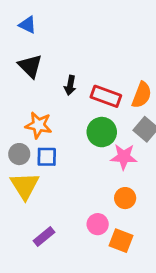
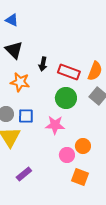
orange star: (38, 125) -> (20, 82), moved
pink star: (124, 157) -> (55, 125), moved
pink circle: (98, 224) -> (67, 155), moved

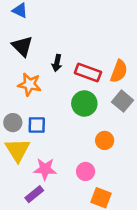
pink star: (55, 125) -> (45, 169), moved
orange circle: (83, 146) -> (105, 140), moved

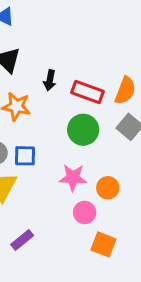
orange circle: (105, 140) -> (108, 188), moved
pink star: (45, 169) -> (73, 178), moved

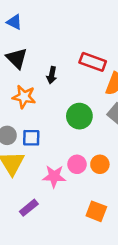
red rectangle: (88, 92) -> (93, 62), moved
pink star: (73, 178) -> (54, 176), moved
pink circle: (85, 212) -> (77, 164), moved

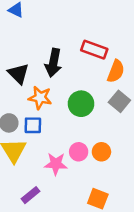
black triangle: (17, 58) -> (18, 74), moved
black arrow: (52, 75) -> (53, 63), size x1.6
orange star: (24, 97) -> (40, 98), moved

